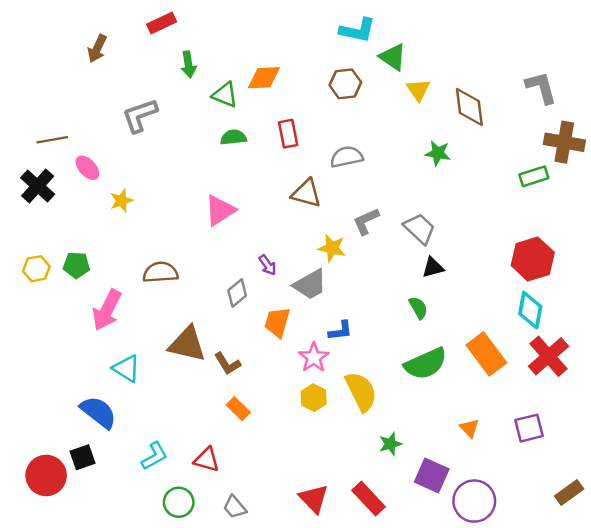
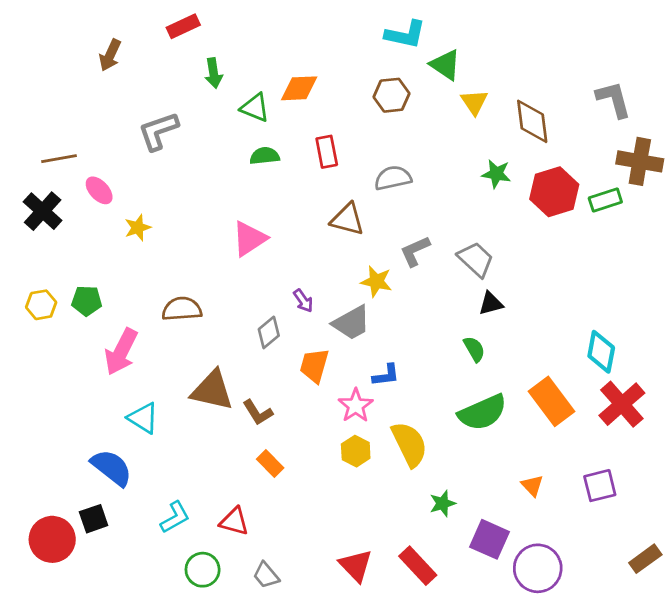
red hexagon: (533, 259) -> (554, 192), moved

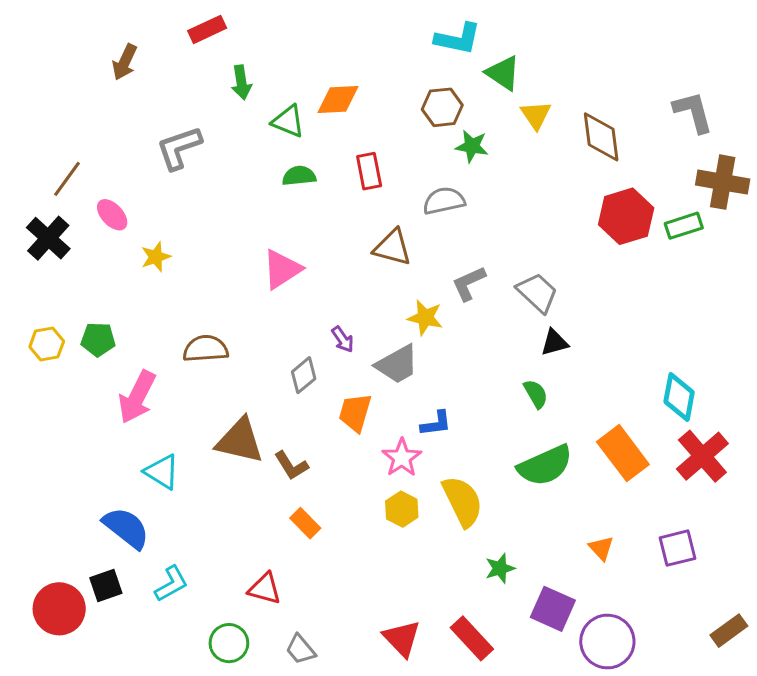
brown line: (59, 159) -> (67, 179), turned -44
green star: (496, 174) -> (472, 146), moved
cyan L-shape: (175, 517) -> (171, 584), moved

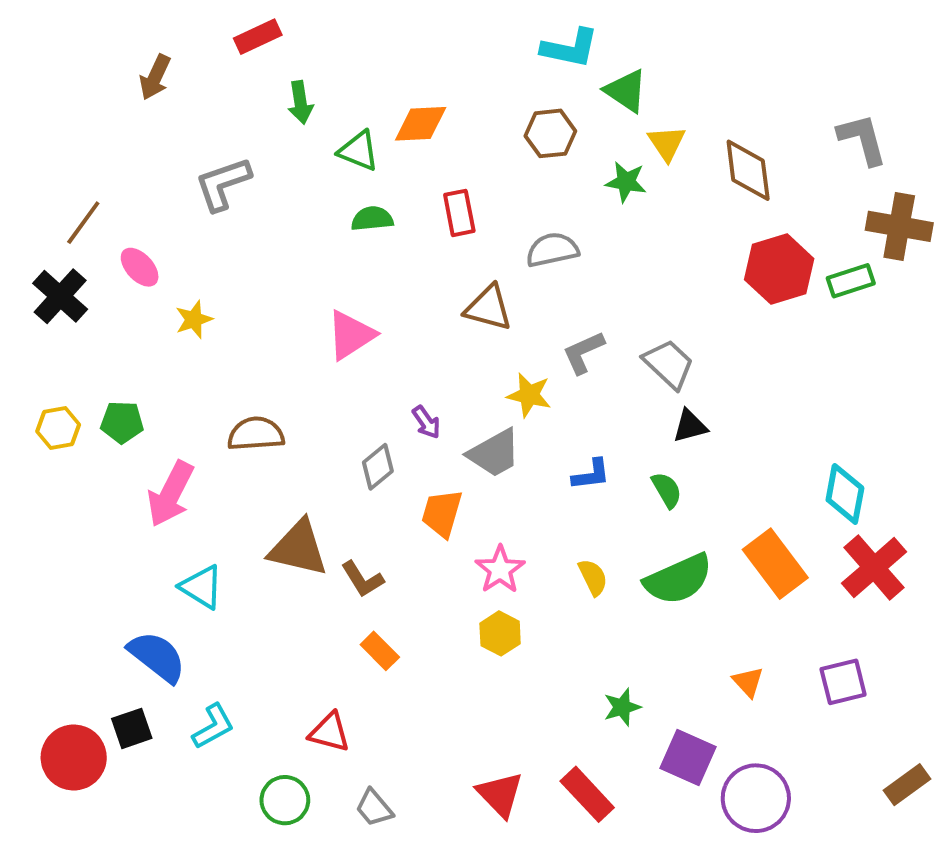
green star: (472, 146) -> (626, 182), moved
blue L-shape: (436, 423) -> (591, 475), moved
yellow semicircle: (463, 501) -> (593, 577), moved, size x0.6

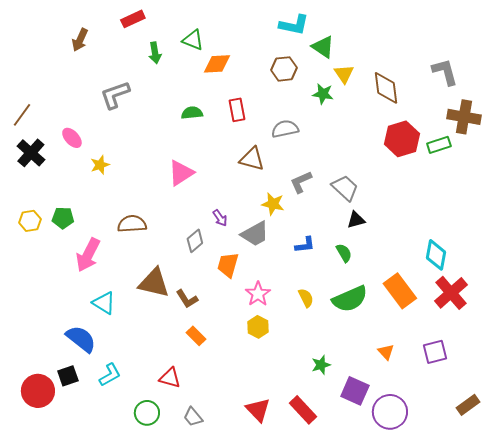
green triangle: (359, 151) -> (193, 40), moved
brown line: (83, 223) -> (22, 115), moved

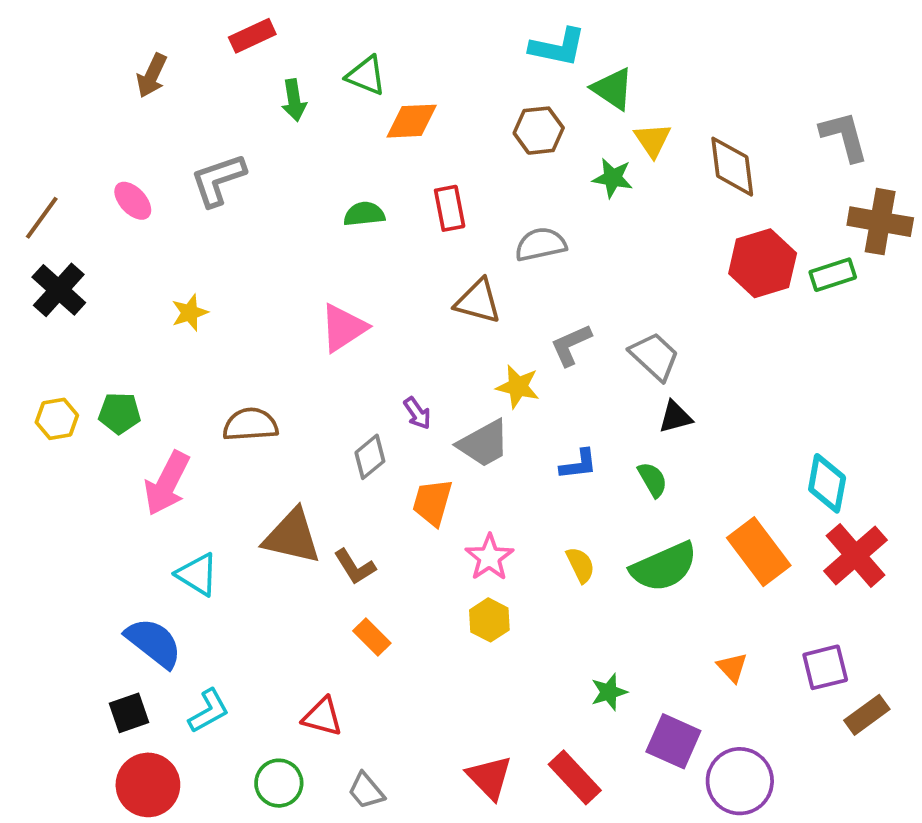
pink ellipse: (72, 138) -> (133, 201), moved
red circle: (38, 391) -> (148, 785), moved
brown rectangle: (468, 405) -> (867, 715), moved

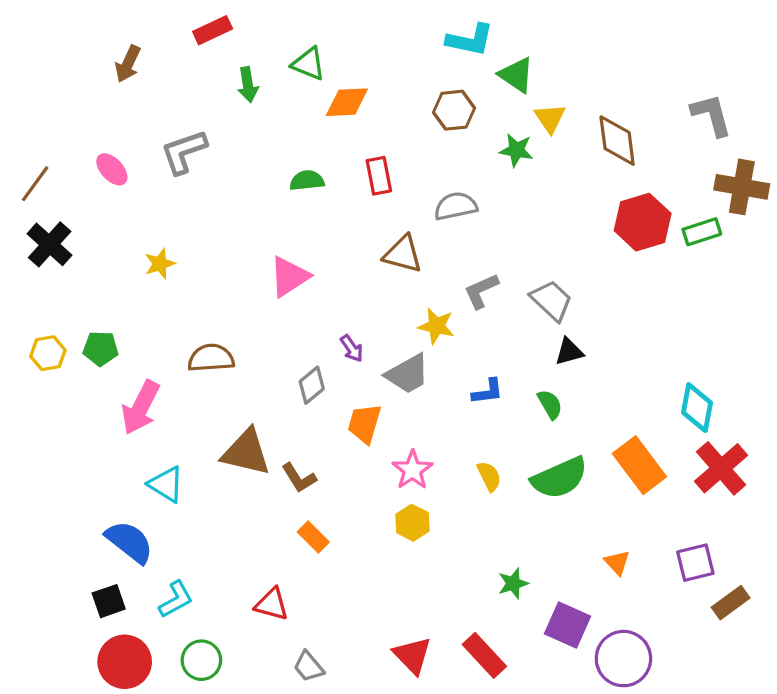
green circle: (279, 783) -> (201, 660), moved

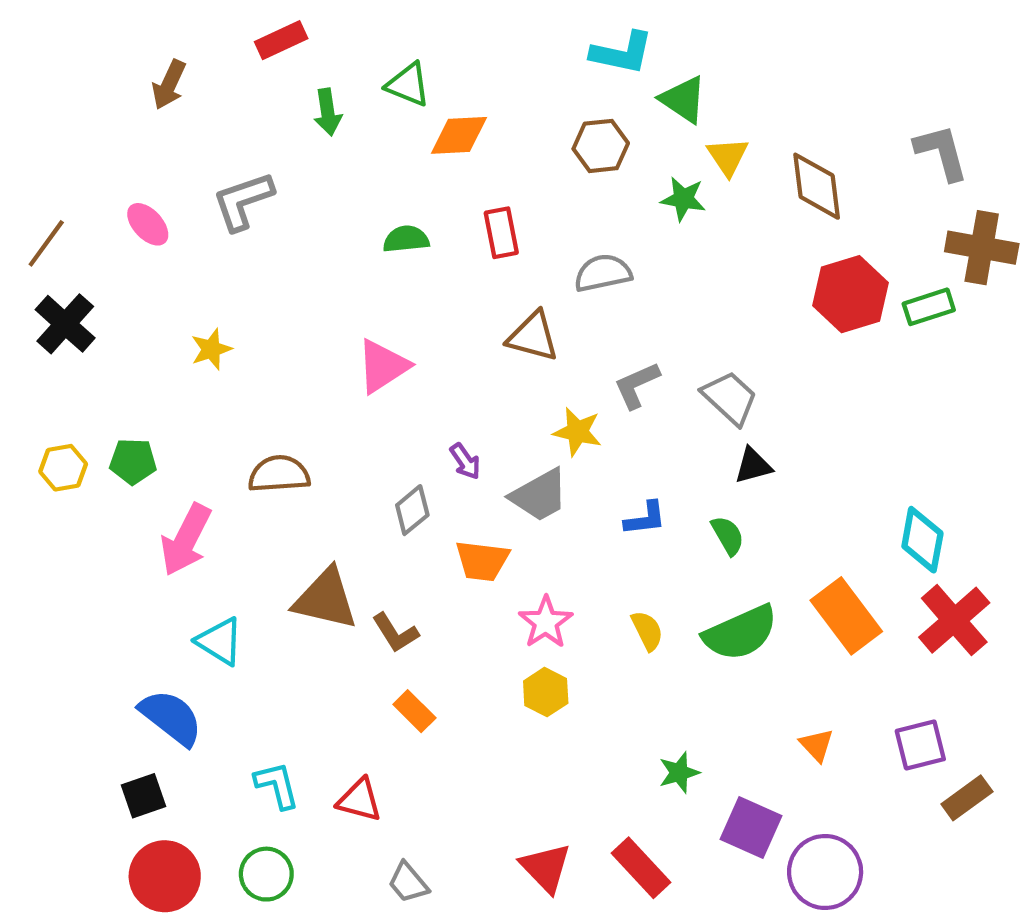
orange trapezoid: (364, 424) -> (482, 561), turned -99
cyan L-shape: (176, 599) -> (277, 785), moved, turned -75

